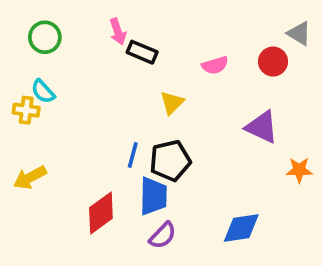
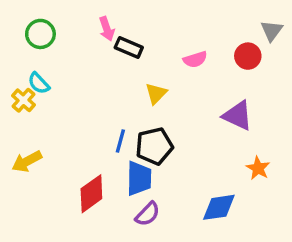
gray triangle: (299, 33) -> (272, 31), turned 35
yellow cross: (26, 110) -> (23, 100), turned 35
orange star: (299, 170) -> (258, 168), moved, turned 30

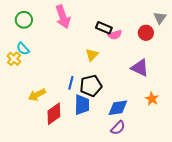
pink arrow: (107, 29) -> (63, 17), size x1.6
black rectangle: (129, 48) -> (104, 28), moved
yellow arrow: (27, 161) -> (37, 95), moved
blue diamond: (219, 207) -> (118, 108), moved
purple semicircle: (148, 214) -> (118, 128), moved

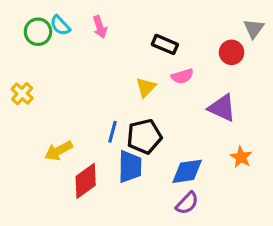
pink arrow: (63, 17) -> (100, 27), size x0.6
pink semicircle: (115, 35) -> (182, 76), moved
cyan semicircle: (23, 49) -> (60, 25), moved

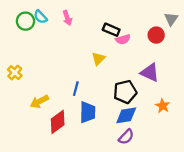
pink semicircle: (182, 76) -> (123, 39), moved
yellow cross: (22, 94) -> (15, 73), moved
black pentagon: (144, 136) -> (125, 92), moved

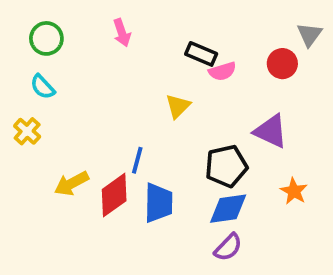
cyan semicircle: (40, 17) -> (43, 87), moved
red diamond: (58, 122) -> (114, 195), moved

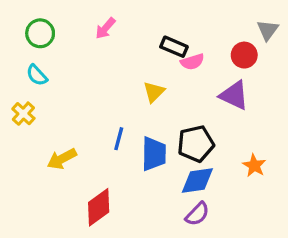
pink arrow: (122, 33) -> (105, 28), turned 60
purple triangle: (271, 131) -> (234, 95), moved
red diamond: (114, 195) -> (99, 207), moved
blue trapezoid: (159, 203) -> (154, 154), moved

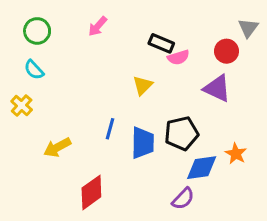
blue diamond: (197, 181) -> (202, 168), moved

